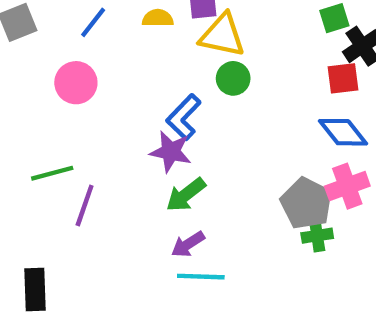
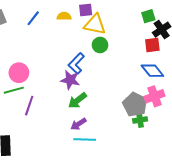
pink circle: (76, 83) -> (19, 73), moved

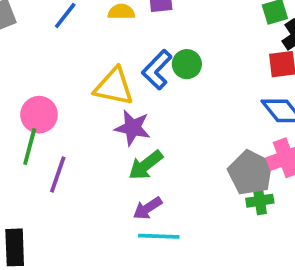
yellow triangle: (95, 24) -> (114, 87), moved
blue L-shape: (76, 63) -> (157, 70), moved
green line: (14, 90) -> (30, 146), turned -60

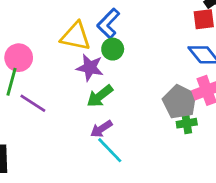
green circle: (187, 64) -> (113, 49), moved
purple line: (58, 175) -> (33, 103), turned -76
cyan line: (159, 236) -> (110, 150), turned 44

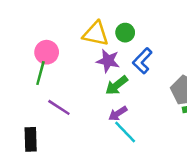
blue L-shape: (108, 23) -> (142, 61), moved
green circle: (113, 49) -> (125, 33), moved
purple line: (33, 103) -> (59, 107), moved

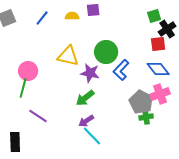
green circle: (125, 33) -> (106, 52), moved, size x1.5
purple star: (108, 61) -> (90, 73), moved
blue L-shape: (142, 61) -> (121, 70), moved

